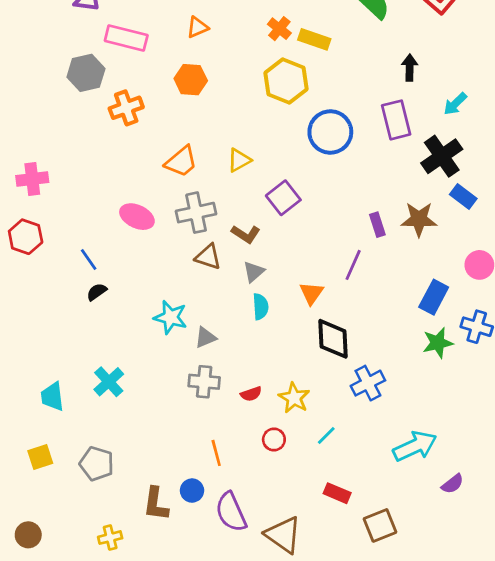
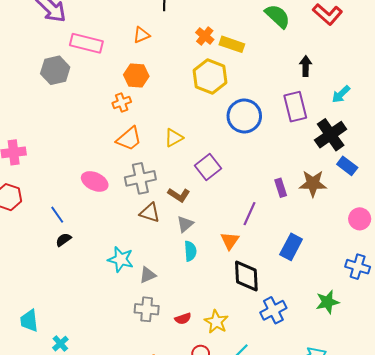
orange cross: (126, 108) -> (122, 102), moved, size x0.7
purple line: (353, 265) -> (249, 214), moved
blue rectangle: (434, 297) -> (291, 247), moved
green star: (438, 343) -> (327, 302), moved
cyan cross: (109, 382) -> (60, 344), moved, size x0.7

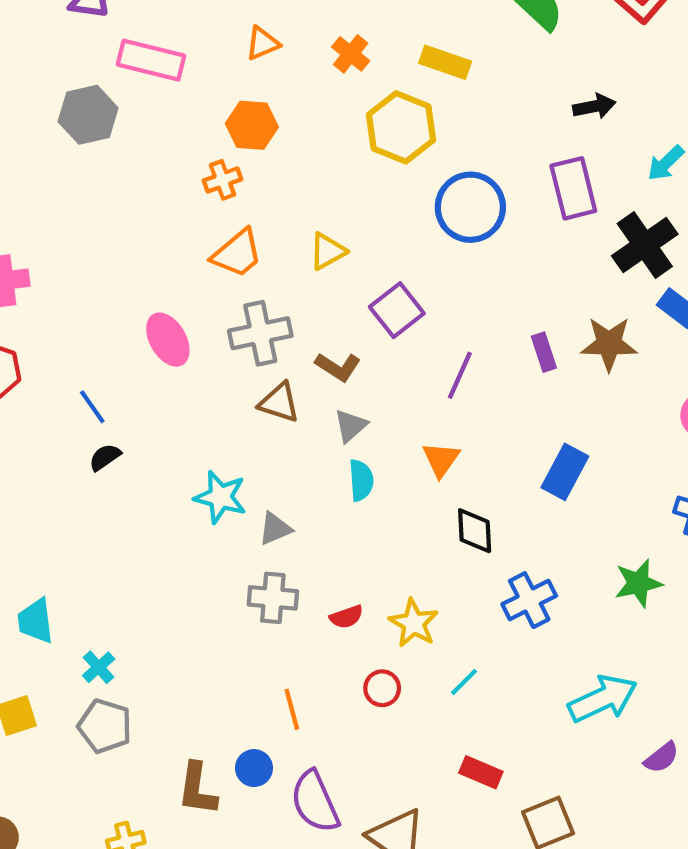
orange cross: (205, 36) -> (351, 54), moved
black arrow: (306, 66) -> (594, 106), turned 78
pink ellipse: (95, 181) -> (168, 340), turned 35
purple line: (249, 214) -> (460, 375), moved
black diamond: (246, 276) -> (475, 531), size x0.7

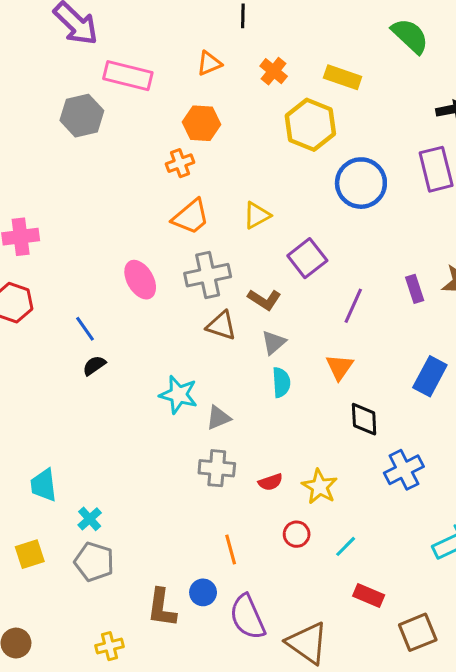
cyan line: (464, 682) -> (346, 546), moved

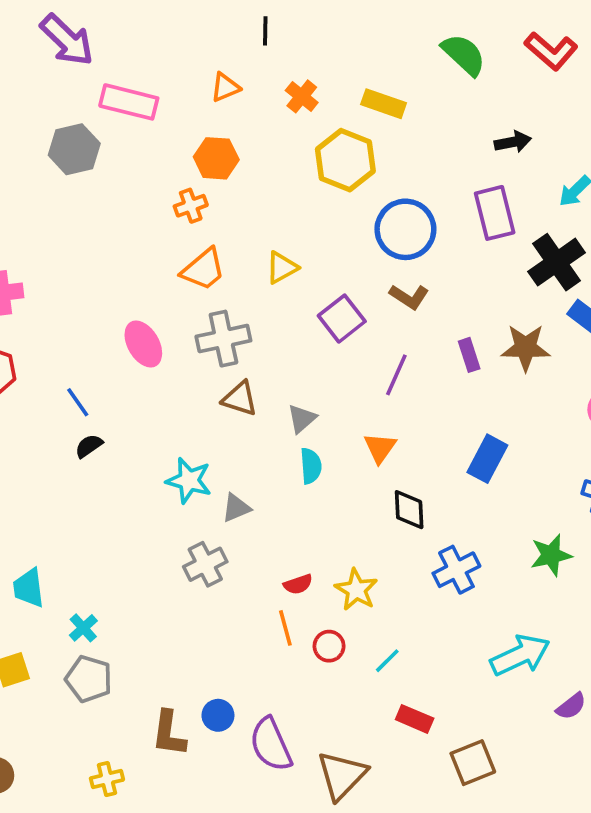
brown L-shape: (264, 300) -> (409, 297), moved
gray cross: (217, 468) -> (205, 564), moved, turned -32
orange line: (231, 549) -> (285, 628), moved
brown triangle: (307, 643) -> (342, 775), turned 39

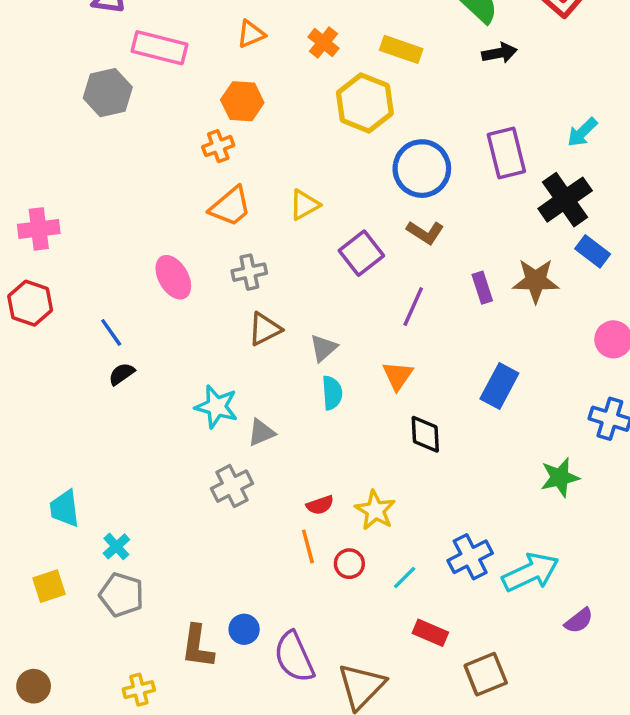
black arrow: (513, 142) -> (499, 53), moved
gray cross: (223, 339) -> (249, 272), size x0.7
brown triangle: (240, 399) -> (265, 329), turned -45
blue cross: (456, 570) -> (470, 557), moved

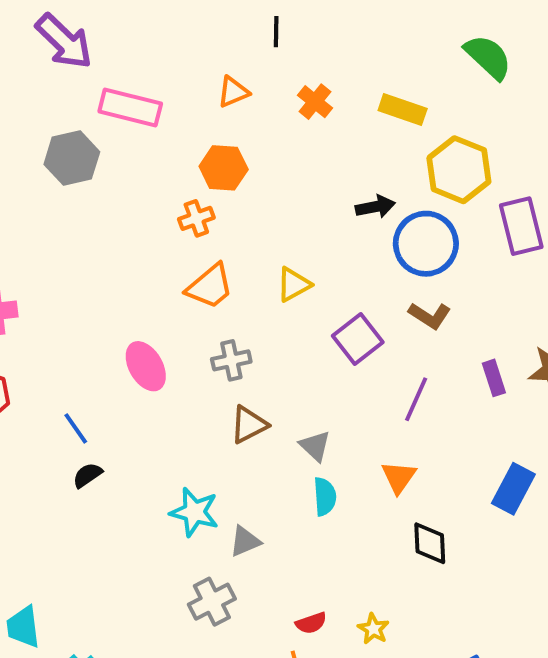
black arrow: (499, 53) -> (375, 207), moved
yellow hexagon: (365, 103) -> (459, 170), moved
gray triangle: (323, 348) -> (315, 446), turned -36
yellow star: (375, 510) -> (373, 629), size x0.7

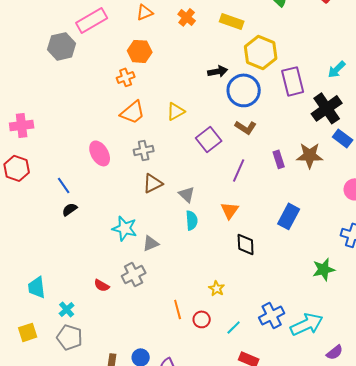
pink rectangle: (130, 107) -> (92, 20), turned -44
red semicircle: (311, 623) -> (102, 285), moved, turned 49

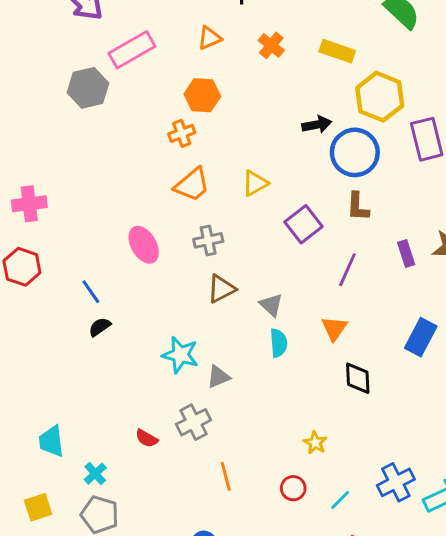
brown L-shape: (246, 127) -> (358, 207), turned 60
orange line: (178, 309) -> (226, 476), moved

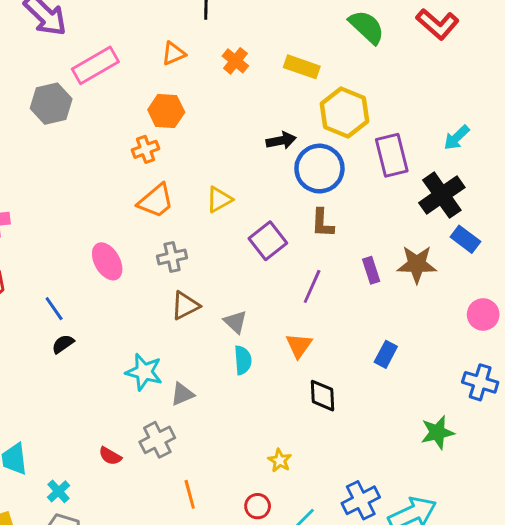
blue rectangle: (421, 337) -> (386, 354), size x0.7

